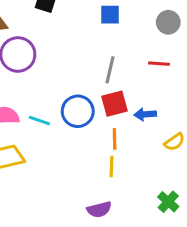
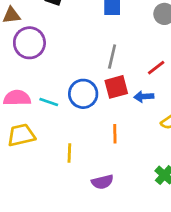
red line: (159, 64) -> (156, 68), moved, turned -42
orange line: (115, 139) -> (115, 134), moved
yellow line: (111, 167) -> (69, 153), moved

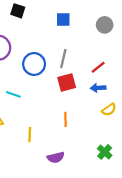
blue circle: (83, 94) -> (34, 64), moved
blue arrow: (144, 97) -> (98, 88), moved

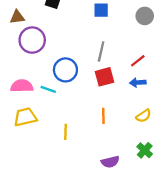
blue circle: (34, 64) -> (65, 70), moved
yellow semicircle: (109, 110) -> (144, 116), moved
purple semicircle: (56, 157) -> (110, 162), moved

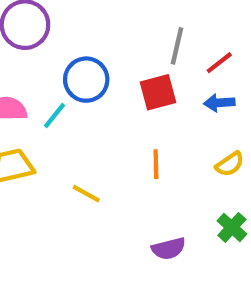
gray line: (101, 52) -> (177, 46), moved
cyan line: (48, 89) -> (55, 115), turned -70
yellow line: (65, 132) -> (86, 194), turned -63

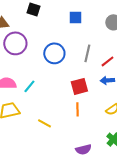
blue circle: (86, 80) -> (54, 53), moved
red square: (158, 92) -> (79, 86), moved

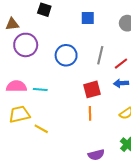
cyan line: (29, 86) -> (40, 89), turned 56
yellow line: (44, 123) -> (41, 129), moved

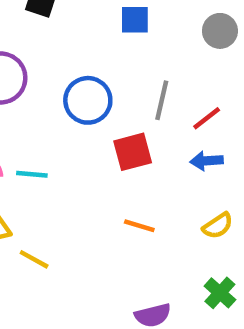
red square: (92, 89) -> (133, 152), moved
orange line: (90, 113) -> (139, 226), turned -72

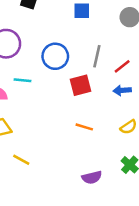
cyan line: (32, 174) -> (22, 80), moved
yellow line: (34, 259) -> (21, 160), moved

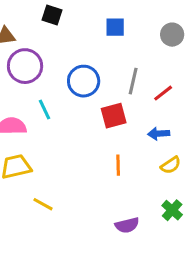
cyan line: (22, 80) -> (45, 110), turned 60
blue arrow: (122, 90) -> (159, 134), moved
orange line: (84, 127) -> (118, 165), turned 72

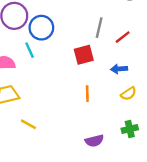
blue circle: (84, 81) -> (41, 28), moved
green cross: (172, 210) -> (130, 129), turned 35

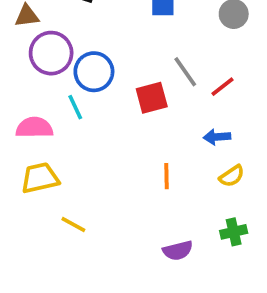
gray line: (99, 28) -> (185, 72), turned -48
red square: (84, 55) -> (152, 98), moved

